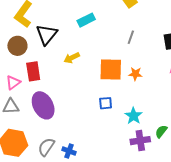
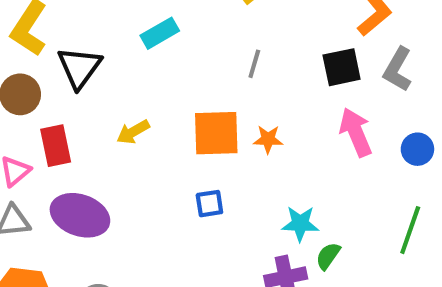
yellow arrow: (72, 58) -> (133, 132), moved
purple ellipse: (43, 105) -> (80, 215), turned -40
cyan star: (134, 116) -> (300, 224), moved, turned -30

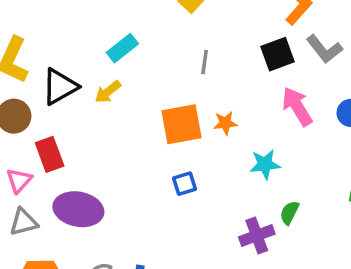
black triangle: (79, 68) -> (60, 87), turned 33
gray L-shape: (398, 69) -> (324, 49), turned -60
yellow arrow: (133, 132) -> (108, 92), moved
cyan star: (300, 224) -> (265, 164), moved

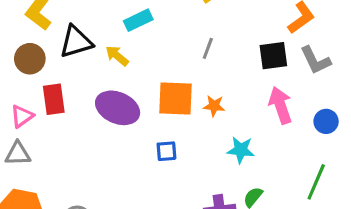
yellow arrow: (108, 92) -> (117, 56), turned 65
purple ellipse: (78, 209) -> (118, 108), moved

